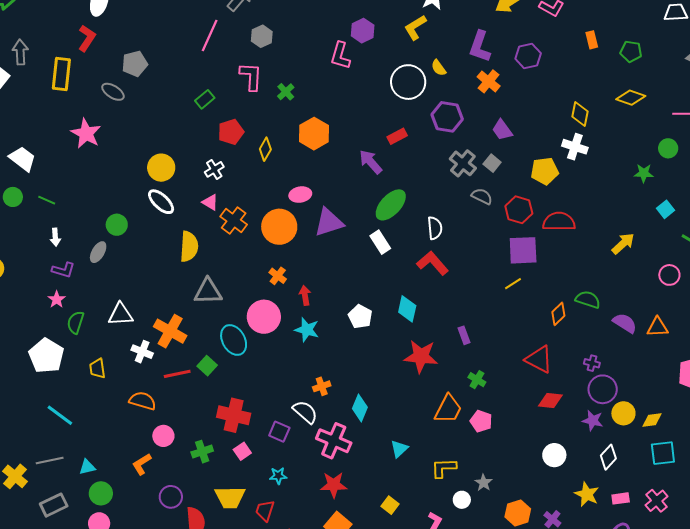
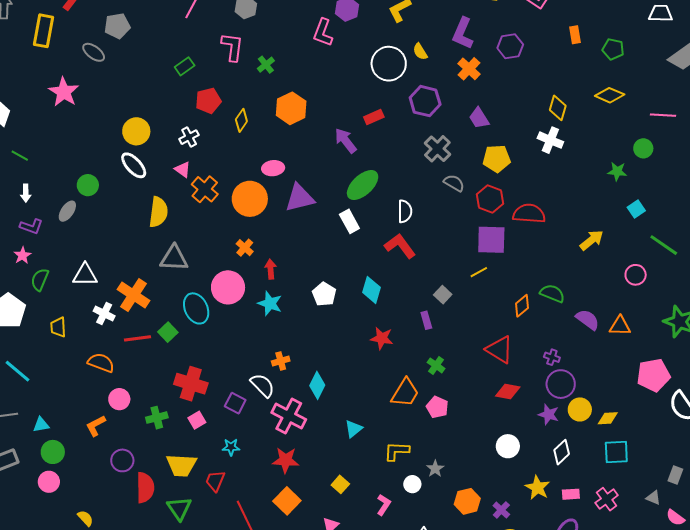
gray square: (492, 163) -> (443, 295), moved
yellow pentagon: (545, 171) -> (497, 159), moved
red star: (421, 356) -> (382, 338), size x0.7

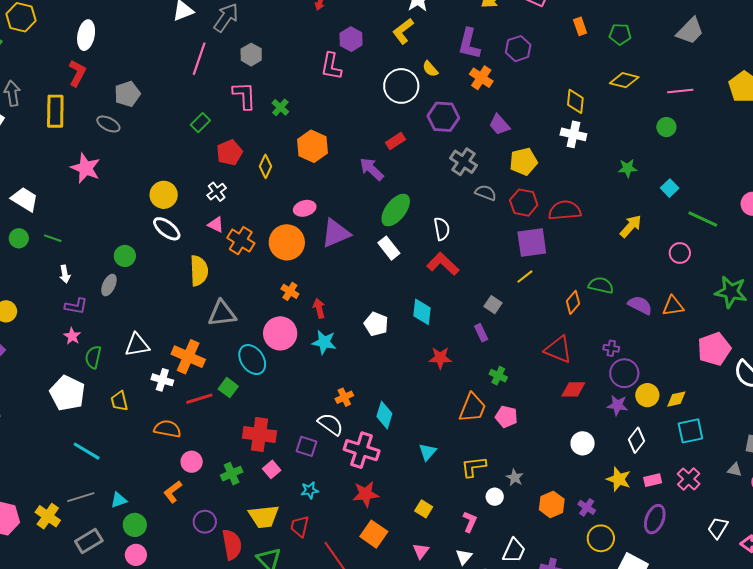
green star: (617, 171) -> (628, 168), moved

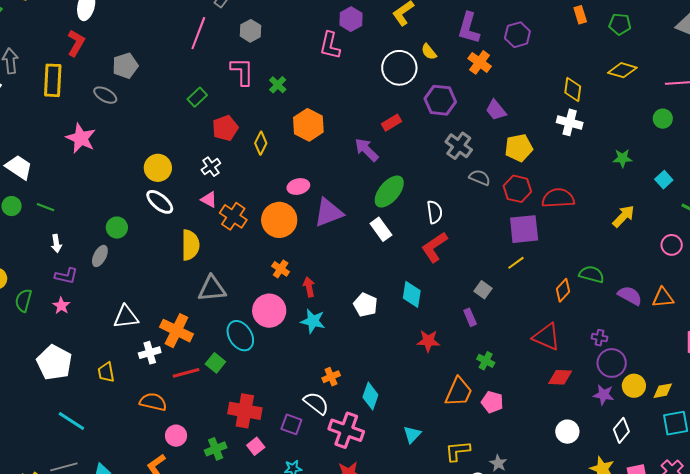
red L-shape: (443, 264) -> (434, 247), turned -80
green semicircle: (93, 357) -> (23, 300), moved
white cross: (162, 380) -> (150, 353), turned -35

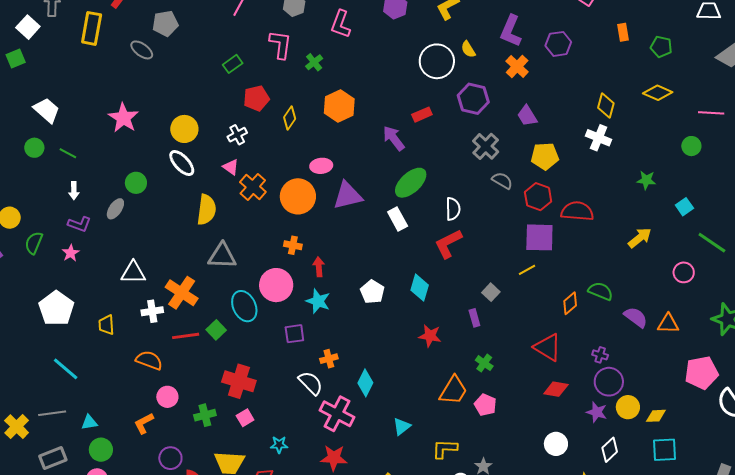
pink L-shape: (330, 45) -> (341, 24), moved
pink star: (81, 138) -> (123, 118), moved
orange cross: (281, 269) -> (293, 245), turned -30
purple square: (291, 424) -> (294, 334), moved, turned -35

